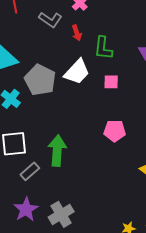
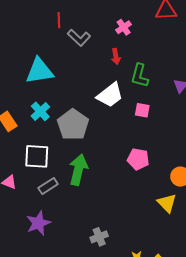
gray L-shape: (50, 20) -> (79, 38), moved
gray pentagon: (40, 80) -> (73, 125), moved
gray cross: (61, 214) -> (99, 237), moved, size x0.7

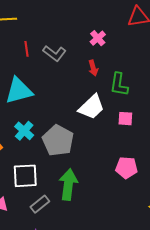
red line: (59, 20) -> (27, 49), moved

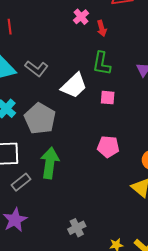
gray L-shape: (54, 53) -> (36, 68), moved
red arrow: (93, 68) -> (102, 28), moved

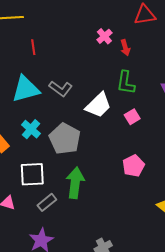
pink square: (108, 98) -> (132, 117), turned -35
pink pentagon: (108, 147) -> (133, 166), turned -30

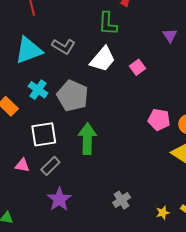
green L-shape: (126, 83) -> (108, 24), moved
pink pentagon: (133, 166) -> (159, 120), moved, turned -30
gray rectangle: (47, 202) -> (50, 166), moved

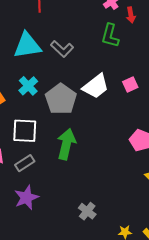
white trapezoid: (103, 59) -> (96, 86), moved
gray cross: (122, 200) -> (87, 211), turned -30

